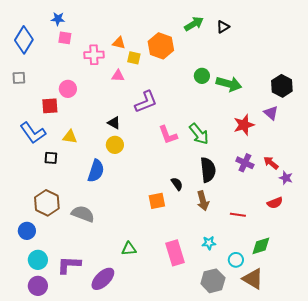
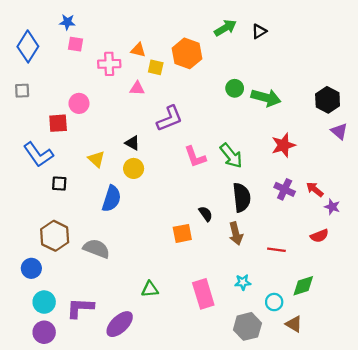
purple triangle: (271, 113) -> (339, 131), moved
yellow triangle: (70, 137) -> (96, 159), moved, turned 35
brown triangle: (253, 279) -> (294, 324), size x0.7

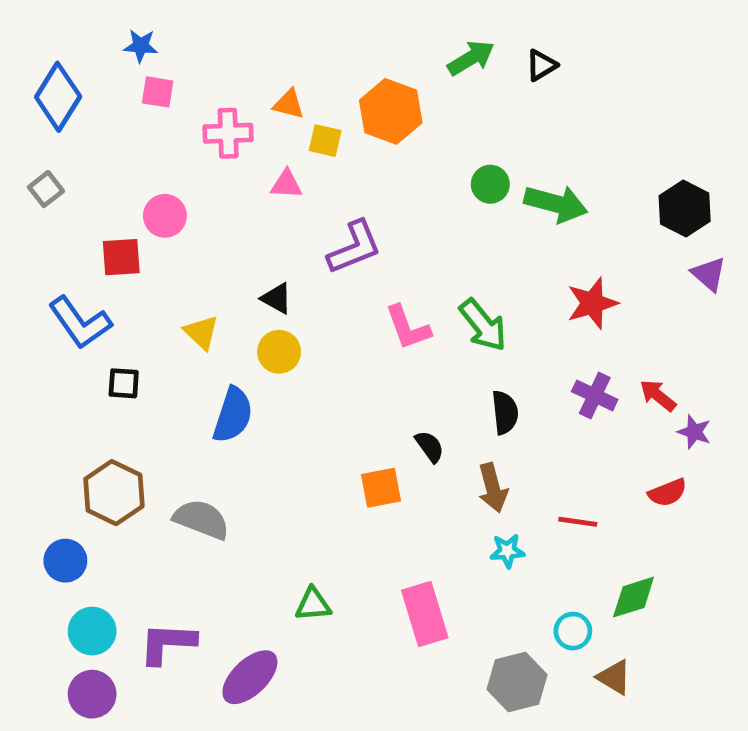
gray square: (22, 91) -> (46, 189), turned -35
black semicircle: (242, 197) -> (505, 412), size x0.7
cyan star: (243, 282) -> (507, 551), moved

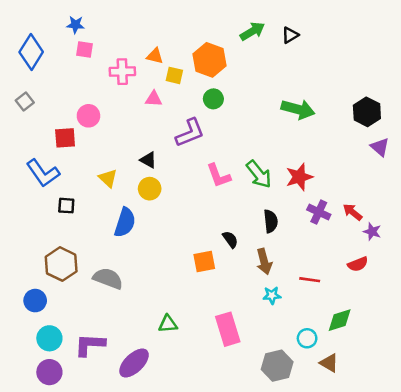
green circle: (490, 184) -> (213, 99), moved
red star: (592, 303) -> (299, 177), moved

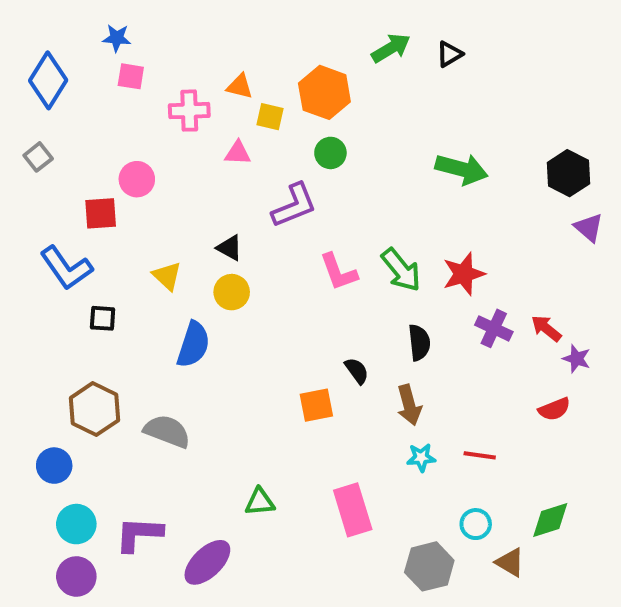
red line: (310, 280) -> (480, 455), moved
green diamond: (340, 320) -> (550, 520), moved

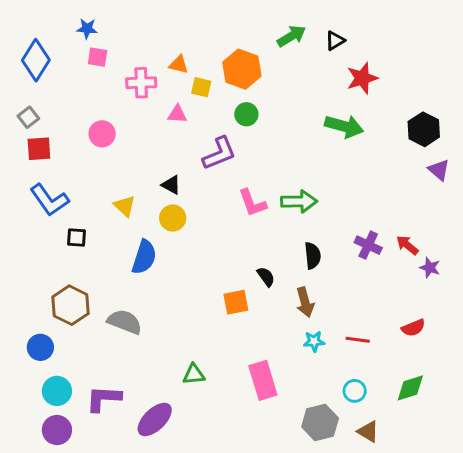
red square: (101, 213) -> (39, 149), moved
green arrow: (401, 270) -> (299, 201), turned -52
red star: (464, 274) -> (362, 78), moved
red semicircle: (554, 409) -> (413, 328), moved
brown triangle: (510, 562) -> (368, 432), moved

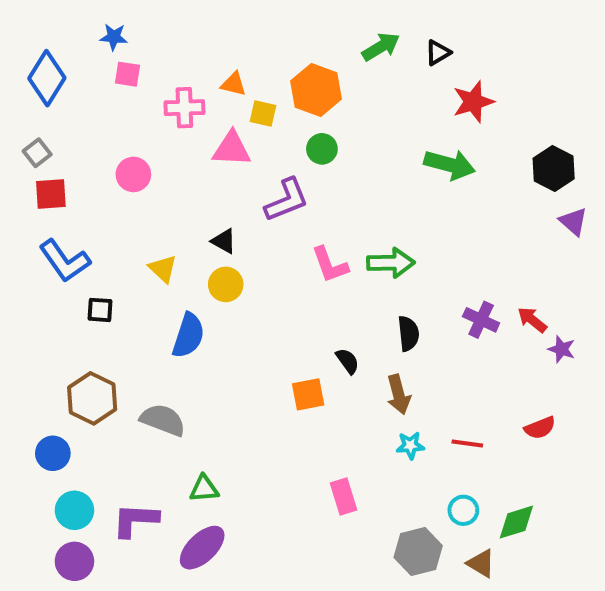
pink triangle: (177, 114) -> (232, 149), size x1.5
green triangle: (194, 374) -> (204, 489), moved
pink rectangle: (263, 380) -> (344, 497), size x0.7
green diamond: (410, 388) -> (516, 522), moved

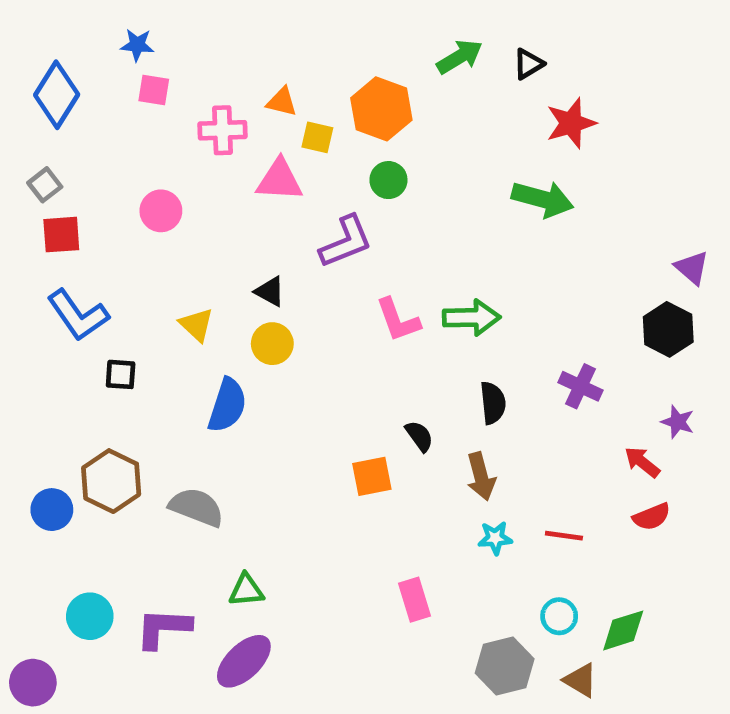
black hexagon: (554, 169) -> (668, 329), moved
red arrow: (532, 320) -> (642, 462), moved
blue circle: (53, 453) -> (52, 510), moved
purple circle: (74, 561) -> (33, 683), moved

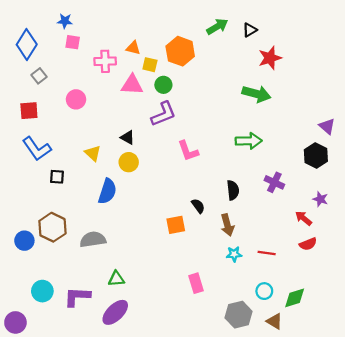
green circle: (388, 180) -> (163, 85), moved
gray square: (45, 185) -> (39, 76), moved
green arrow: (471, 318) -> (249, 141), moved
gray semicircle: (196, 507) -> (93, 240), turned -30

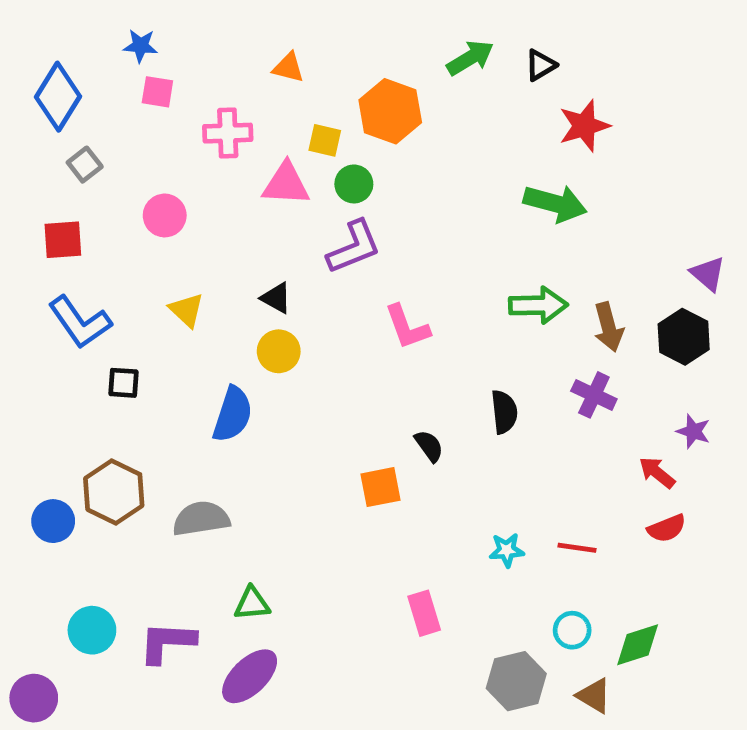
orange triangle: (133, 48) -> (288, 68), moved
yellow triangle: (93, 153) -> (187, 310), moved
brown arrow: (227, 225) -> (608, 327), moved

